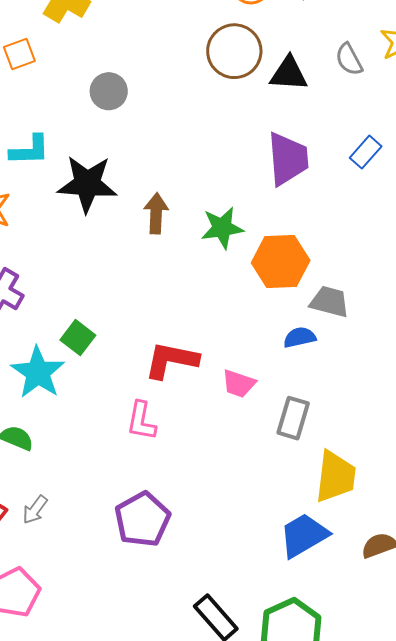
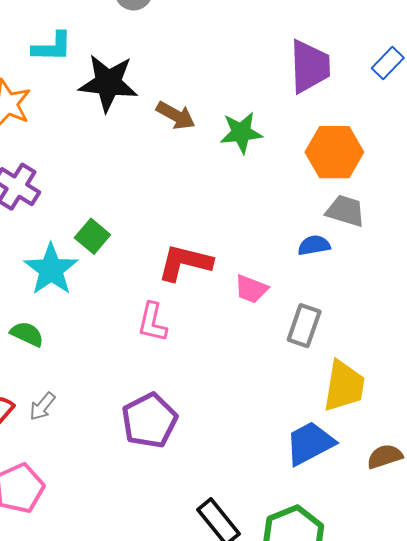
brown arrow: (156, 213) -> (176, 115), turned 114
orange hexagon: (281, 262) -> (334, 152), moved

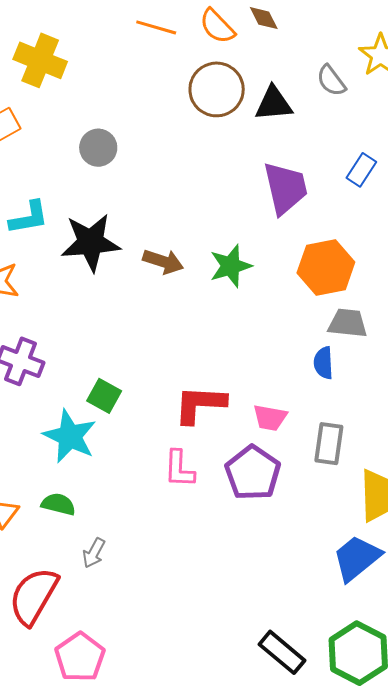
blue semicircle: (314, 245) -> (323, 363), turned -72
gray arrow: (42, 406) -> (94, 553), moved
purple pentagon: (149, 421) -> (253, 473), moved

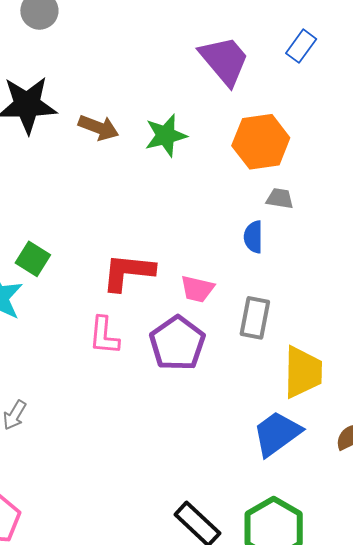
purple trapezoid: (285, 188) -> (224, 60), turned -30
gray trapezoid: (348, 323) -> (280, 198), size x0.7

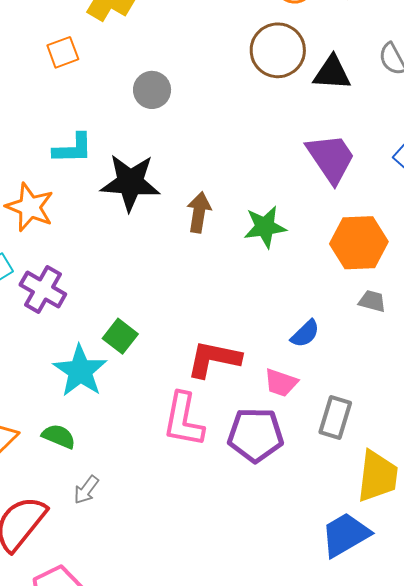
brown arrow: (99, 128) -> (199, 212), turned -108
blue semicircle: (253, 237) -> (305, 334), moved, turned -140
pink L-shape: (104, 336) -> (184, 420), size x1.4
purple pentagon: (177, 343) -> (256, 435), turned 30

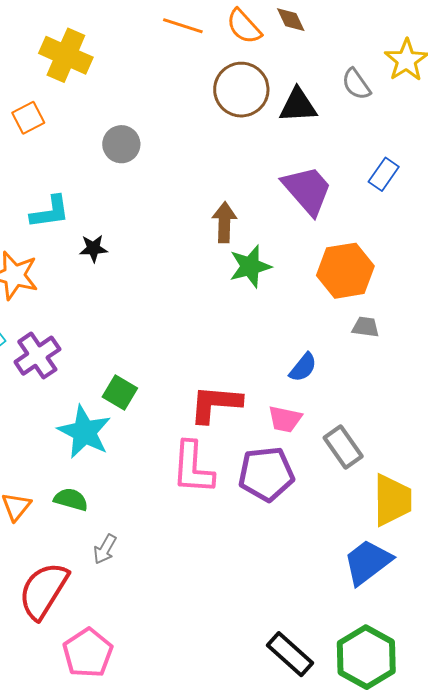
black star: (130, 182) -> (93, 248), moved, size x0.5
brown arrow: (199, 212) -> (224, 222), moved
purple cross: (43, 290) -> (37, 356), turned 33
gray rectangle: (335, 417) -> (343, 447), turned -45

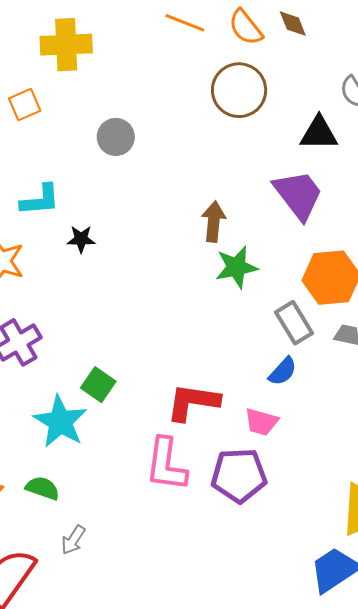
yellow cross: (66, 55) -> (66, 45), turned -30
black triangle: (298, 105) -> (319, 133), moved
gray rectangle: (343, 447) -> (294, 323), moved

